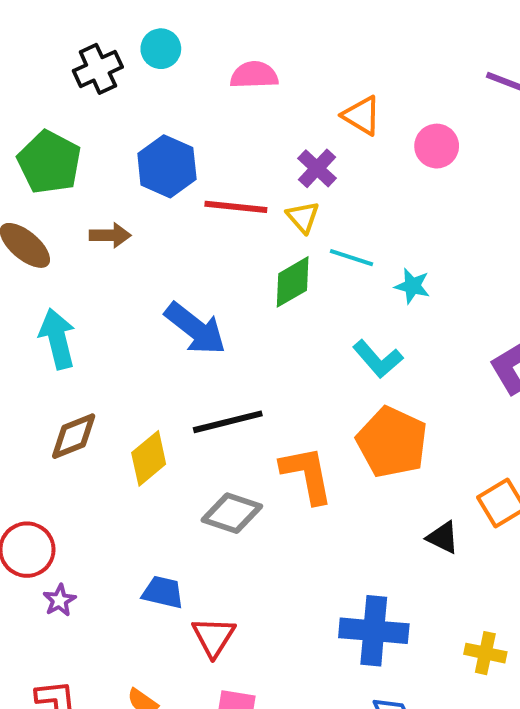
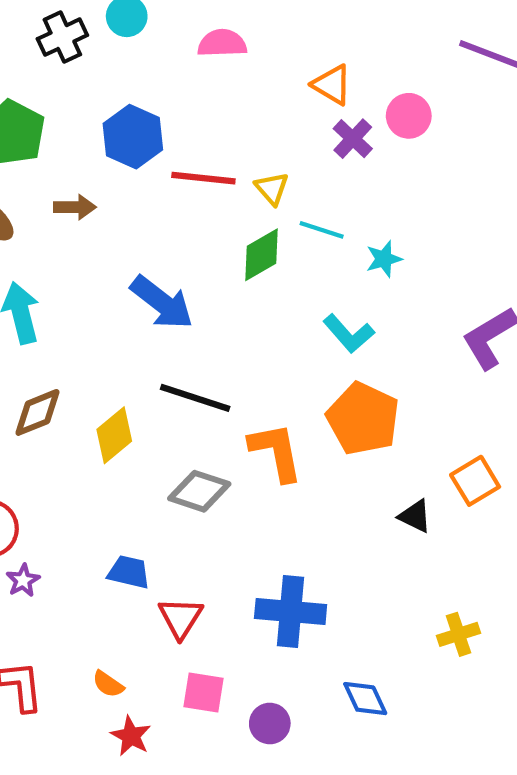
purple cross: (317, 168) -> (353, 139), moved
cyan star: (412, 286) -> (384, 259), turned -30
black line: (228, 422) -> (195, 398), turned 32
blue cross: (374, 631) -> (291, 612), moved
yellow cross: (485, 653) -> (459, 634), turned -30

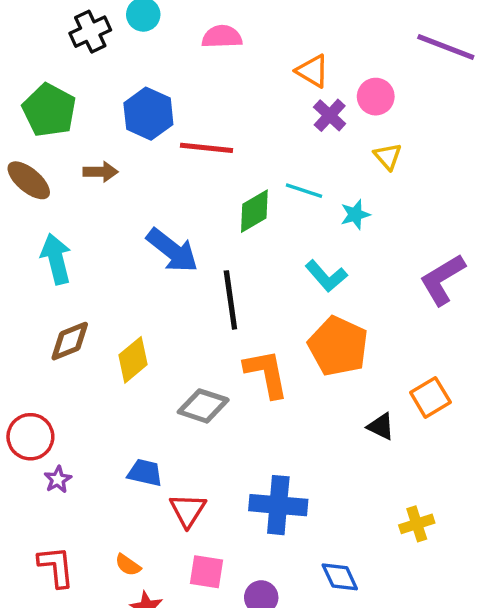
yellow triangle: (272, 188) -> (388, 156), moved
black line: (195, 398) -> (230, 300), moved, turned 64

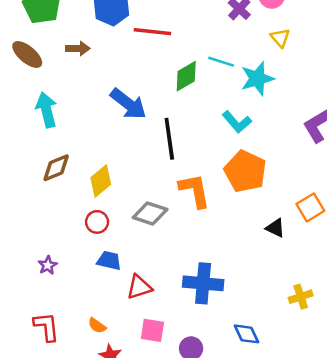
cyan star: (355, 215) -> (257, 79), size x1.6
red circle: (30, 437) -> (97, 222), moved, size x0.7
red triangle: (188, 510) -> (139, 287), turned 40

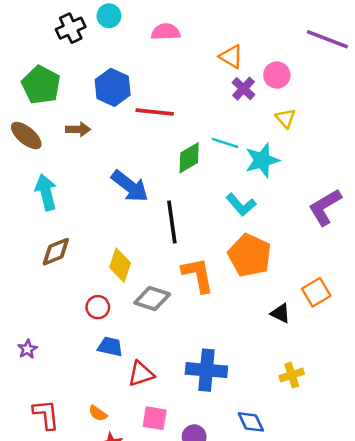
yellow diamond: (101, 181) -> (120, 265), moved, turned -32
purple star: (48, 265) -> (27, 349), moved
yellow cross: (301, 297) -> (292, 375), moved

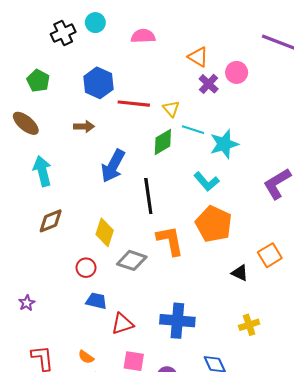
green pentagon: (41, 85) -> (38, 81), size x0.7
yellow triangle: (285, 118) -> (171, 109), moved
brown arrow: (78, 129) -> (84, 126), moved
blue arrow: (130, 186) -> (113, 166), turned 80

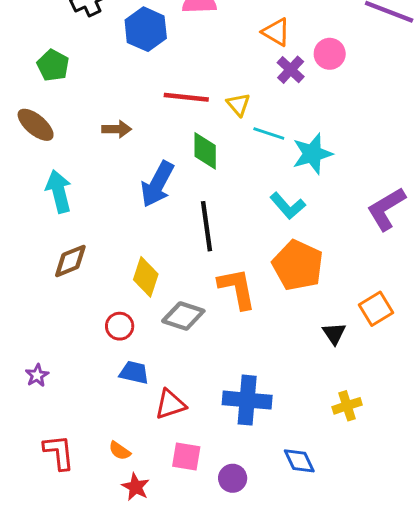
blue hexagon: (98, 83) -> (146, 29), moved
green diamond: (163, 142) -> (205, 151), moved, turned -60
black triangle: (240, 273) -> (334, 333), turned 30

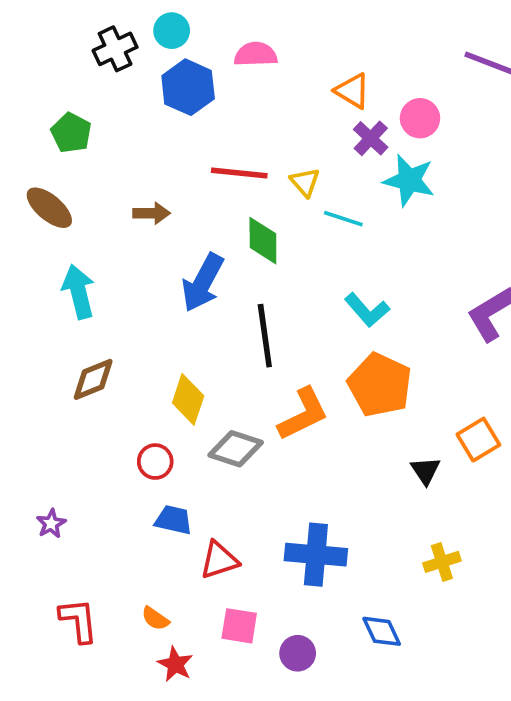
cyan star: (312, 154) -> (409, 180), moved, turned 30
orange L-shape: (237, 288) -> (303, 414), turned 75

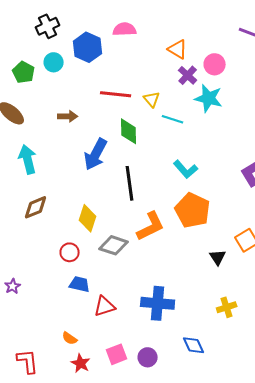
cyan circle: (172, 31) -> (54, 62), moved
red L-shape: (79, 620) -> (28, 361), moved
pink square: (239, 626) -> (117, 354), moved, turned -30

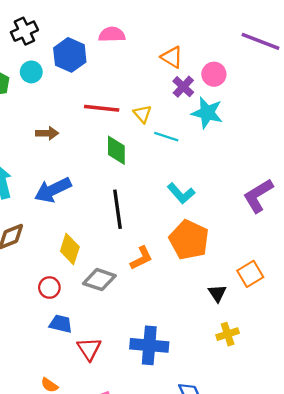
blue arrow: (96, 154) -> (53, 190), moved, turned 36
orange L-shape: (151, 226) -> (141, 258), size x0.7
red triangle: (105, 306) -> (89, 349), turned -45
yellow cross: (227, 307) -> (228, 334), moved

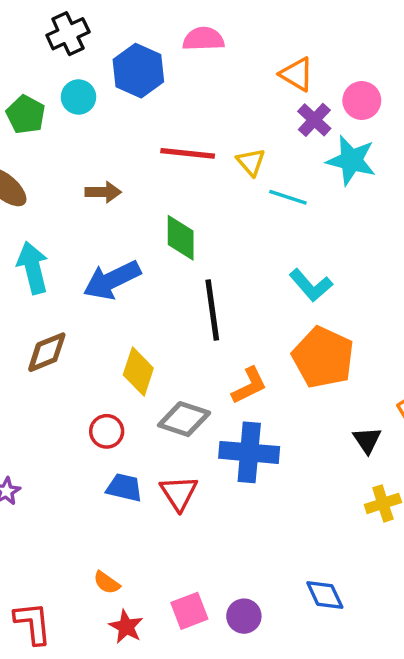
green diamond: (116, 150) -> (181, 238), moved
blue cross: (149, 345) -> (249, 452), moved
red triangle: (89, 349) -> (179, 493), moved

